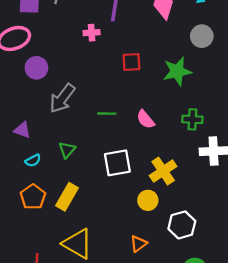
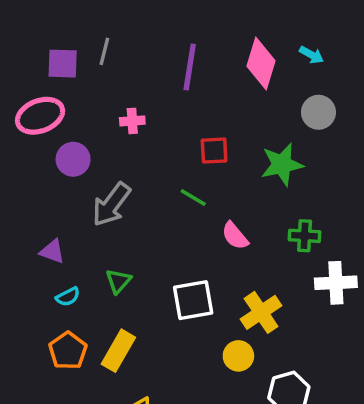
pink cross: (92, 33) -> (132, 121), moved
green line: (107, 114) -> (193, 198), moved, turned 30

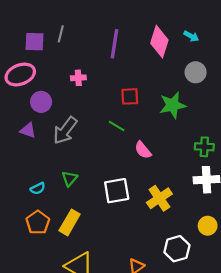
green cross: (305, 236) -> (204, 147), moved
purple triangle: (52, 251) -> (28, 130), moved
yellow circle: (238, 356) -> (208, 226), moved

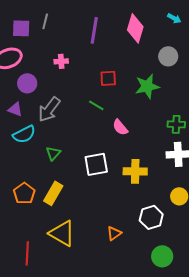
cyan arrow: (191, 36) -> (174, 18), moved
cyan semicircle: (38, 188) -> (24, 134), moved, size x1.6
yellow cross: (159, 198) -> (135, 171), turned 35

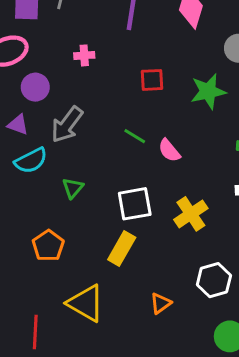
green line: (96, 105) -> (135, 136), moved
yellow cross: (135, 171) -> (191, 214), turned -35
orange pentagon: (24, 193) -> (48, 246), moved
yellow rectangle: (53, 193) -> (122, 248), moved

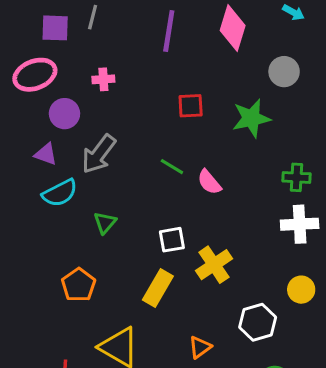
pink cross: (84, 55) -> (103, 79), moved
white square: (135, 204) -> (172, 240), size x0.7
yellow cross: (191, 214) -> (214, 265), moved

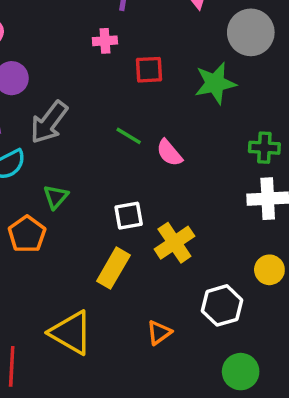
gray circle: (284, 72) -> (251, 32), size x1.4
pink cross: (103, 79) -> (105, 41), moved
orange pentagon: (78, 285) -> (27, 234), moved

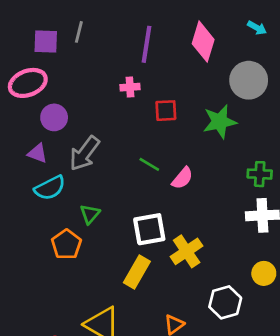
pink semicircle: (169, 153) -> (182, 178), turned -100
white square: (129, 216) -> (149, 229), size x1.4

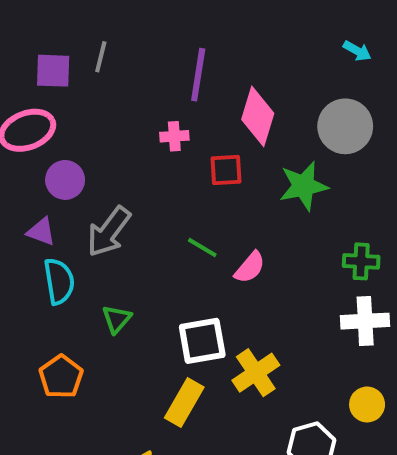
pink diamond: (203, 42) -> (258, 116), moved
cyan semicircle: (50, 188) -> (59, 281), turned -72
orange pentagon: (66, 244) -> (61, 377), moved

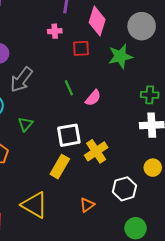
green line: (202, 248) -> (69, 88), turned 35

